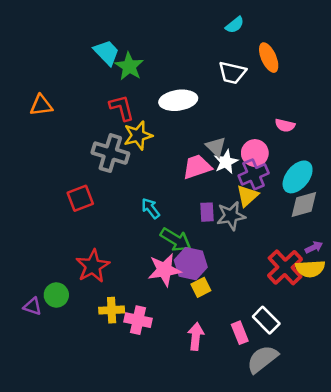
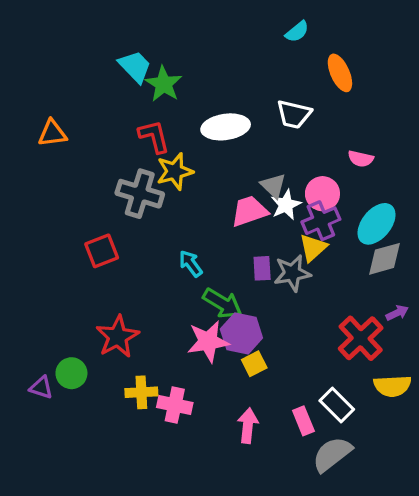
white trapezoid: (232, 73) -> (294, 114), moved
yellow semicircle: (310, 269) -> (392, 386), moved

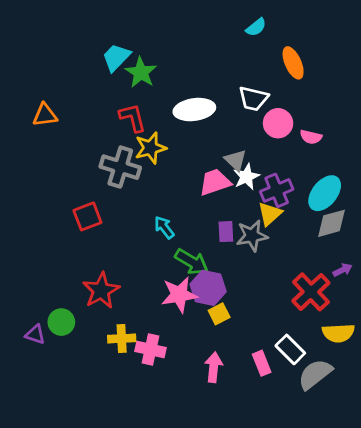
cyan trapezoid: (135, 67) -> (116, 57), turned -92
pink circle: (322, 194) -> (278, 123), moved
gray semicircle: (332, 454) -> (315, 374), moved

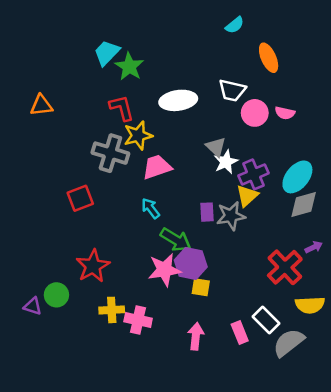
pink semicircle: (311, 137) -> (285, 113), moved
pink trapezoid: (215, 182) -> (157, 167), moved
yellow square: (219, 314) -> (201, 287), turned 36

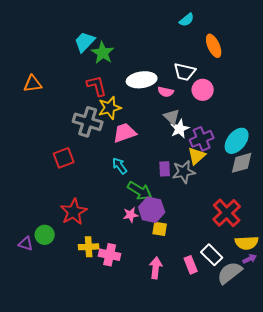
pink semicircle: (285, 113) -> (166, 92), moved
purple arrow: (314, 247) -> (250, 259), moved
pink star: (164, 270) -> (131, 215), size x0.6

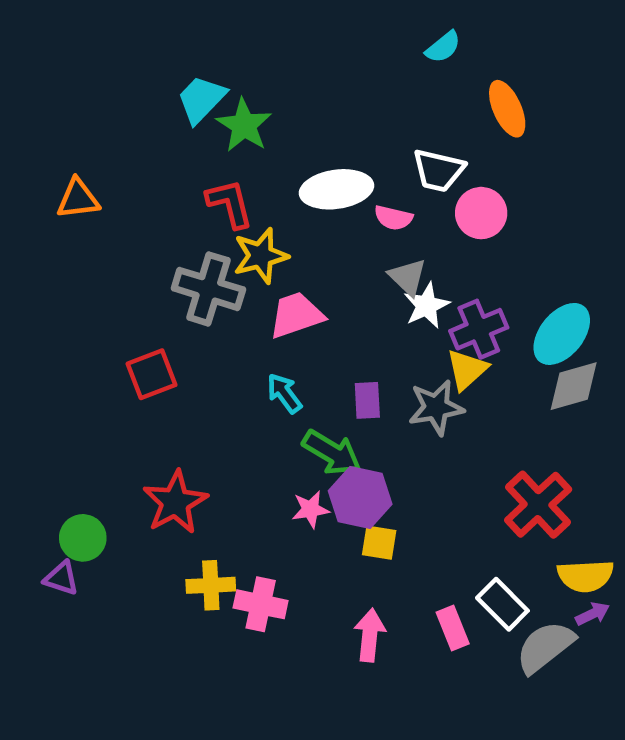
purple rectangle: (165, 169) -> (367, 400), moved
green circle: (45, 235) -> (83, 538), moved

